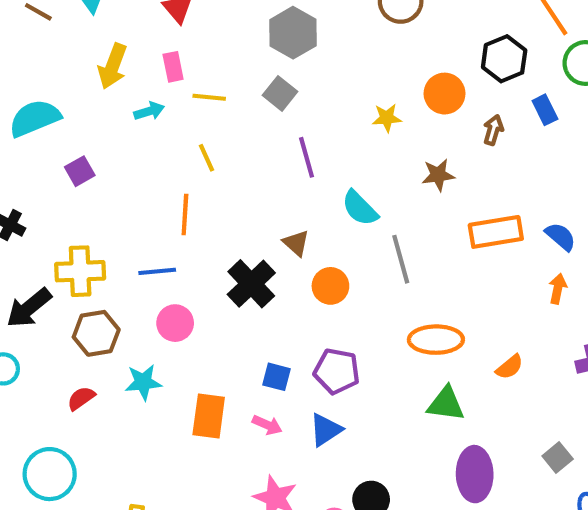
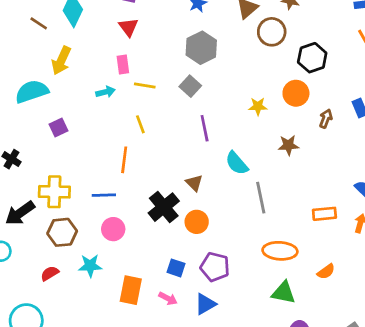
black hexagon: (504, 59) -> (312, 58), moved
yellow arrow: (113, 66) -> (61, 61), moved
orange rectangle: (496, 232) -> (324, 214), moved, size x0.7
orange circle: (330, 286) -> (197, 222), moved

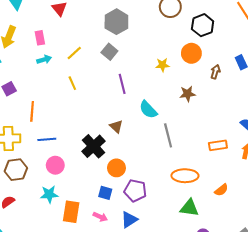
pink rectangle: (123, 65) -> (40, 38), moved
yellow line: (145, 86) -> (74, 53), turned -49
orange line: (124, 160) -> (32, 111), moved
orange circle: (197, 222) -> (116, 168), moved
cyan star: (90, 266) -> (49, 194), moved

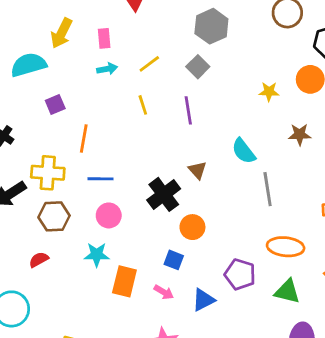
purple line: (122, 84) -> (188, 110), moved
purple pentagon: (135, 191) -> (240, 274), moved

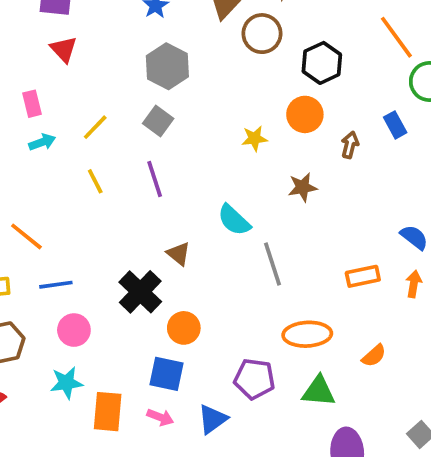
orange line: (84, 139) -> (26, 236), turned -52
blue square: (174, 260) -> (166, 374), size x1.4

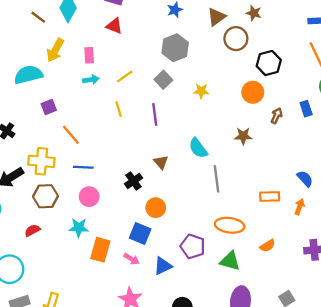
red triangle: (64, 49) -> (114, 26), turned -36
yellow star: (254, 138) -> (201, 91), moved
black cross: (140, 292) -> (133, 181), size x0.7

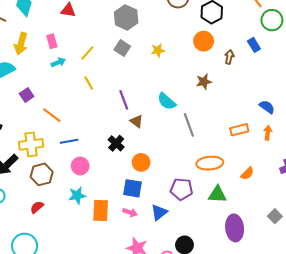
purple line: (155, 114) -> (124, 100), moved

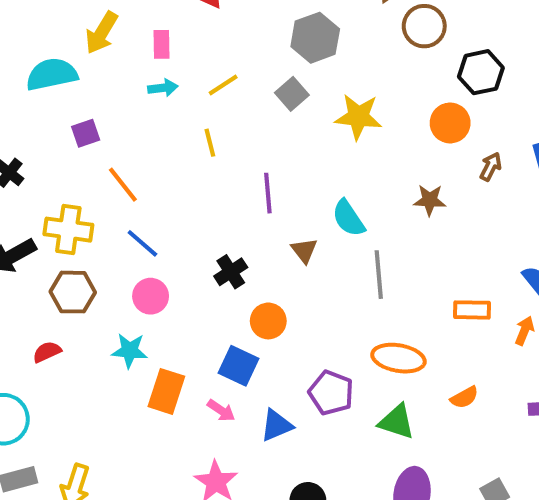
yellow star: (158, 50) -> (358, 117), size x1.6
brown triangle: (137, 121) -> (304, 250), moved
blue line: (69, 141) -> (142, 243), turned 36

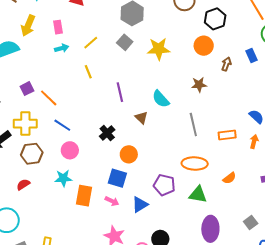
purple square: (86, 133) -> (27, 89), moved
gray line: (379, 275) -> (193, 124), moved

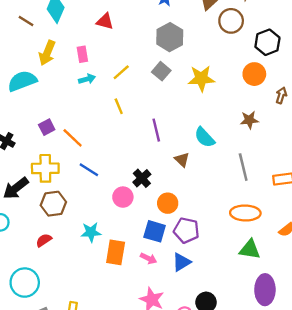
pink circle: (70, 150) -> (123, 197), moved
purple pentagon: (164, 185) -> (186, 230), moved

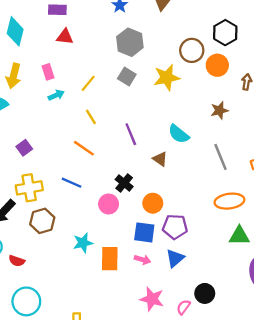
brown circle: (231, 21) -> (192, 50), moved
orange line: (73, 138) -> (84, 148), moved
red semicircle: (44, 240) -> (17, 261), moved, turned -119

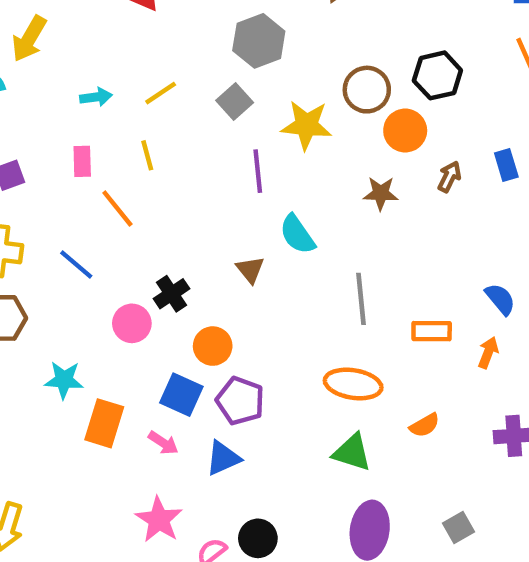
pink rectangle: (48, 72) -> (82, 161), moved
brown star: (219, 110) -> (381, 193), moved
purple line: (131, 134) -> (258, 171), moved

